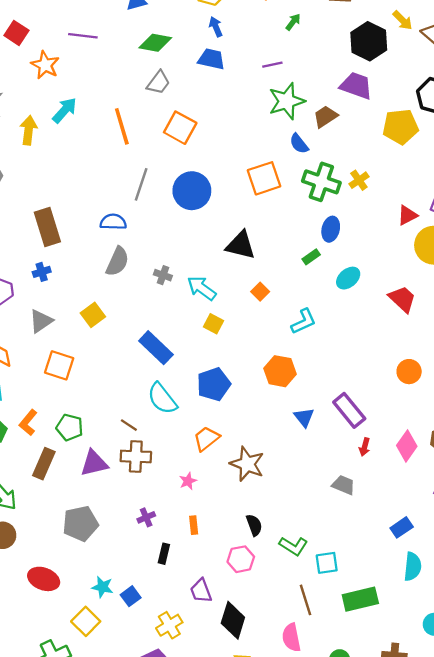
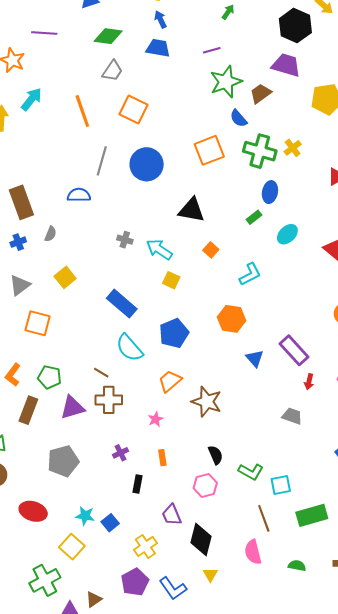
gray semicircle: (117, 262) -> (50, 234), moved, size x0.6

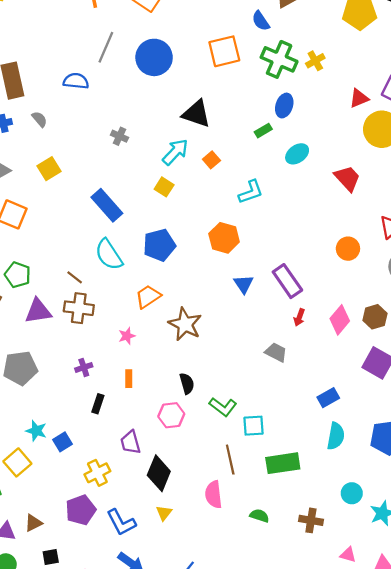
gray semicircle: (50, 234) -> (40, 119), turned -70
cyan arrow: (159, 249) -> (175, 152), moved, turned 92

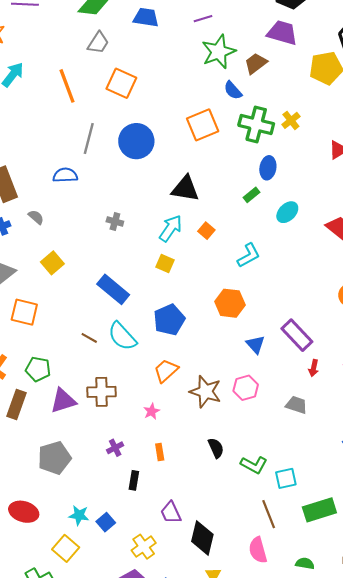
brown line: (75, 277) -> (89, 338), moved
pink hexagon: (171, 415) -> (246, 388), moved

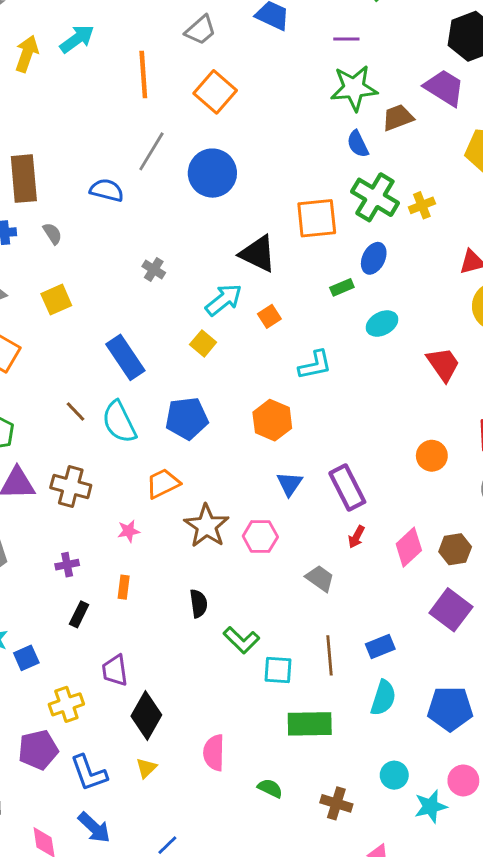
orange square: (203, 125) -> (317, 218), moved
brown line: (269, 514) -> (330, 655), moved

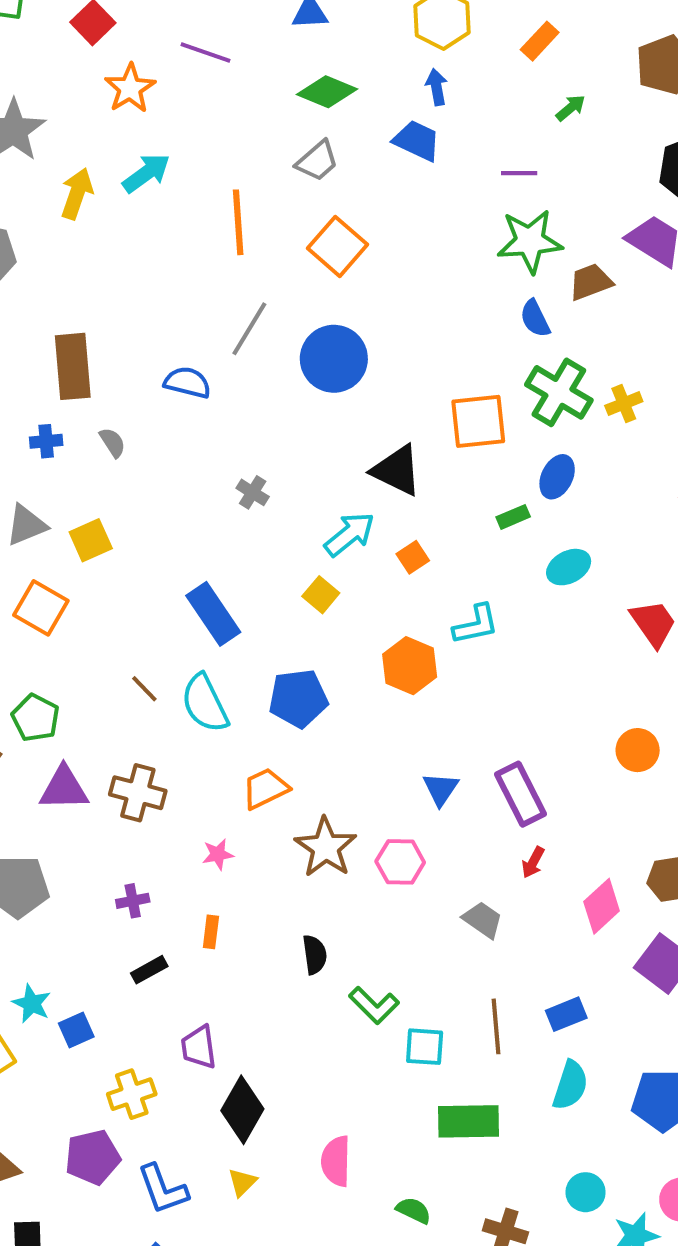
yellow square: (56, 300) -> (91, 540), moved
orange hexagon: (272, 420) -> (410, 666), moved
pink diamond: (409, 547) -> (602, 906), moved
black rectangle: (79, 614) -> (149, 970), turned 35

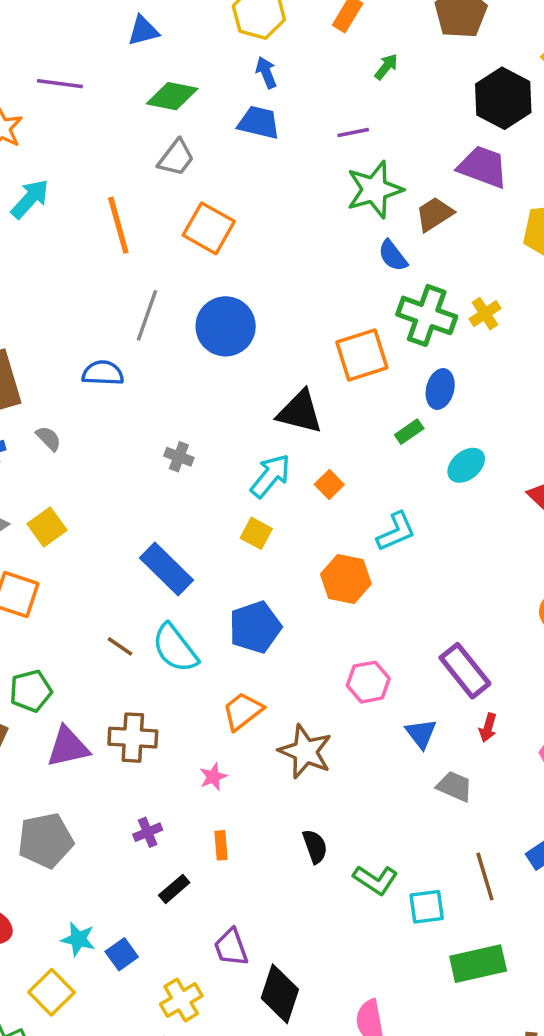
green pentagon: (35, 718) -> (31, 691), turned -30
blue triangle: (441, 789) -> (421, 734), moved
pink hexagon: (400, 862) -> (368, 682), moved

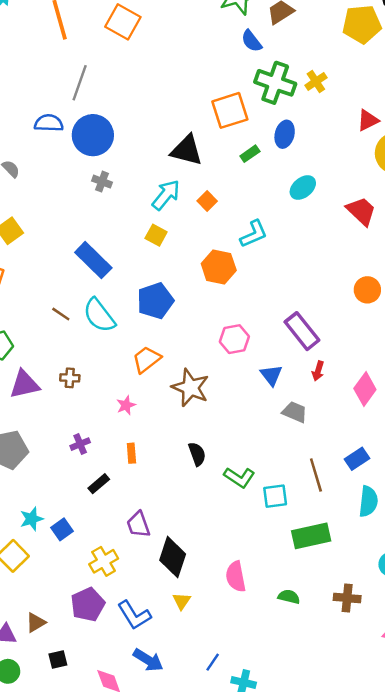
blue circle: (226, 326) -> (93, 135), moved
green rectangle: (409, 432) -> (250, 154), moved
brown cross: (133, 738) -> (70, 378), size x0.6
cyan star: (78, 939) -> (32, 519), turned -30

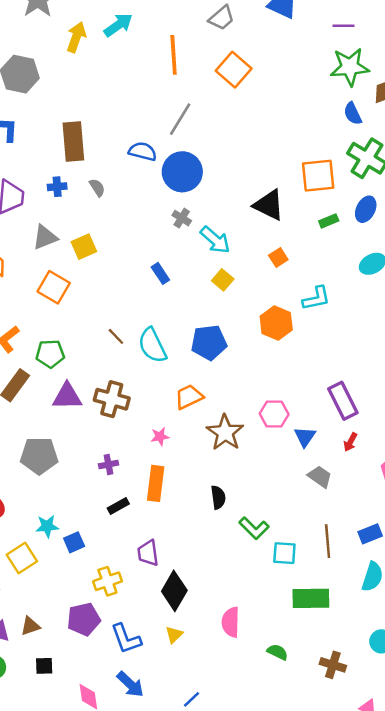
cyan arrow: (166, 195) -> (215, 240), moved, turned 80
blue rectangle: (93, 260) -> (160, 273), moved, size x0.6
pink hexagon: (234, 339) -> (274, 414), moved
brown cross: (70, 378) -> (112, 399), size x1.8
orange rectangle: (131, 453) -> (156, 483), size x1.8

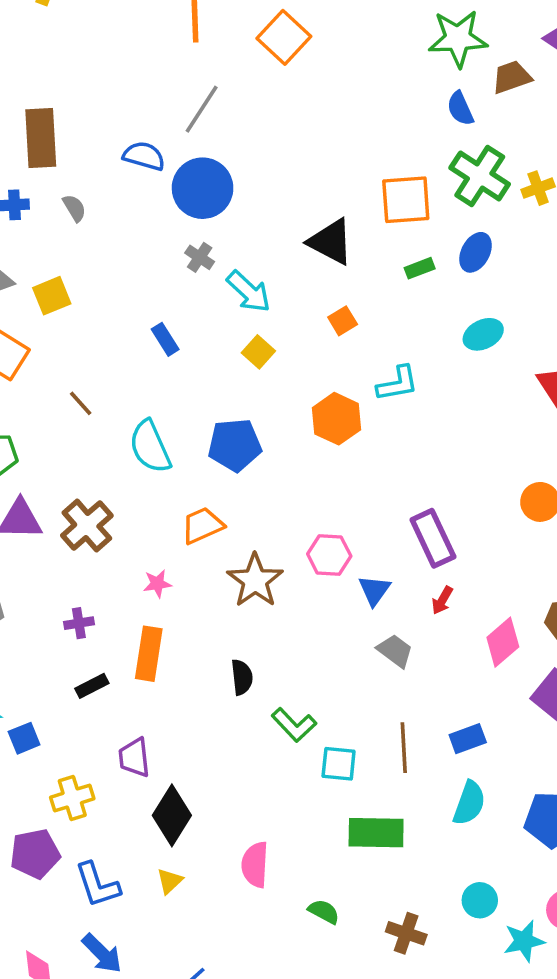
brown line: (116, 336) -> (81, 403), moved
brown cross: (112, 399) -> (87, 525), turned 32

